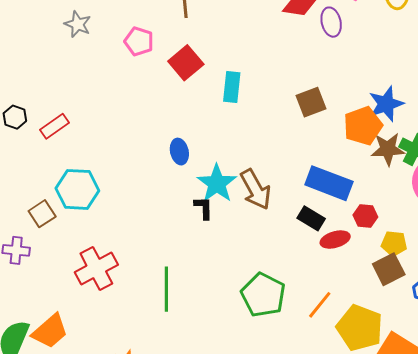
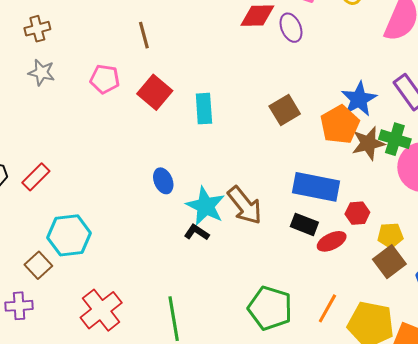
black L-shape: (204, 208) -> (197, 232), turned -45

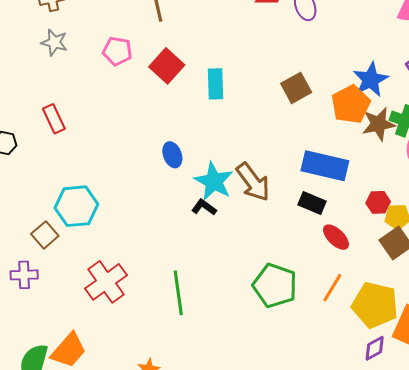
red rectangle: (36, 177) -> (54, 119), moved, turned -72
red hexagon: (357, 213) -> (378, 202), moved
red ellipse: (332, 241) -> (336, 237), moved, turned 68

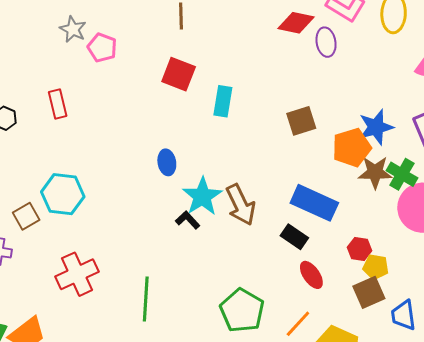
pink pentagon: (117, 51) -> (102, 48), moved
red square: (167, 66) -> (179, 74), turned -32

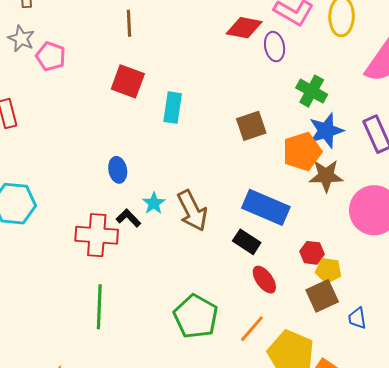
green cross: (402, 174) -> (312, 91), moved
cyan star: (202, 196) -> (154, 203), size x0.6
black L-shape: (188, 220) -> (128, 218), moved
red cross: (77, 274) -> (97, 235), moved, turned 30
blue trapezoid: (404, 315) -> (357, 318), size x0.7

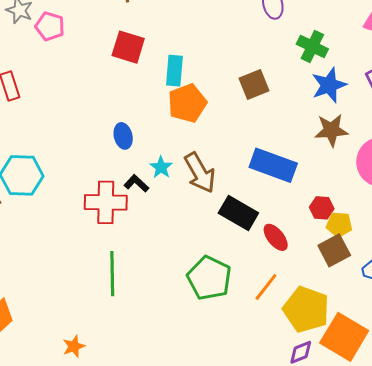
orange pentagon: (302, 151) -> (187, 103), moved
black rectangle: (247, 242) -> (238, 213), moved, size x1.4

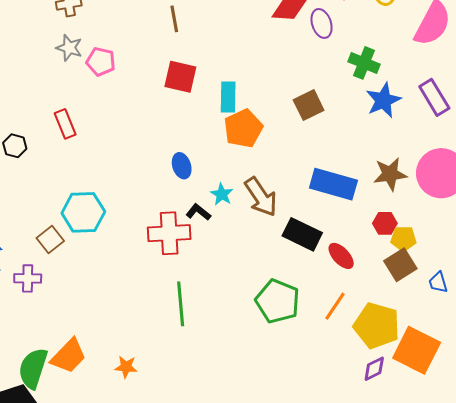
brown star: (331, 130) -> (390, 174), moved
orange star: (74, 346) -> (126, 367), moved, turned 30

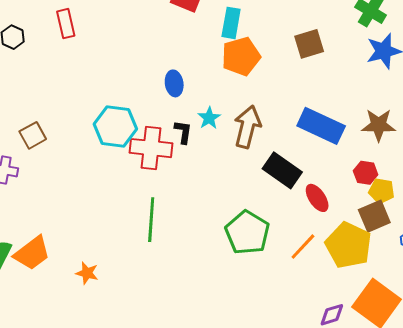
brown arrow: (261, 197) -> (247, 127), turned -141
cyan hexagon: (83, 212) -> (115, 126), moved
black L-shape: (198, 212) -> (183, 132), turned 50
yellow pentagon: (377, 326) -> (348, 245), moved

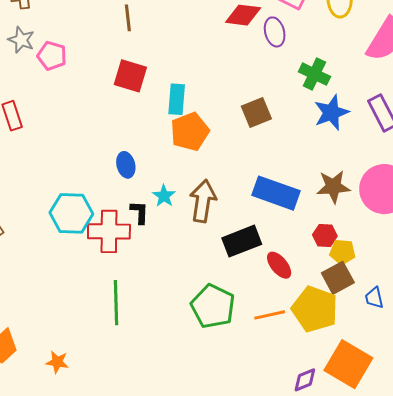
black rectangle: (282, 170) -> (242, 241), turned -51
orange line: (303, 247) -> (270, 315), turned 40

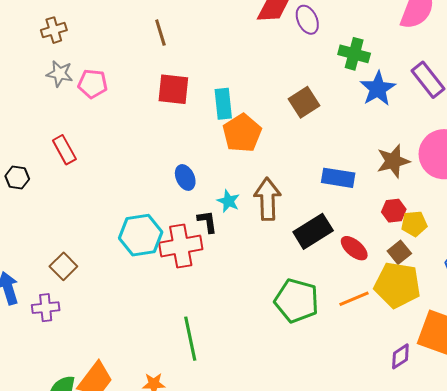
blue rectangle: (276, 193) -> (338, 178), size x0.7
brown square: (338, 278) -> (399, 252), moved, size x0.7
green line: (116, 303) -> (190, 339), moved

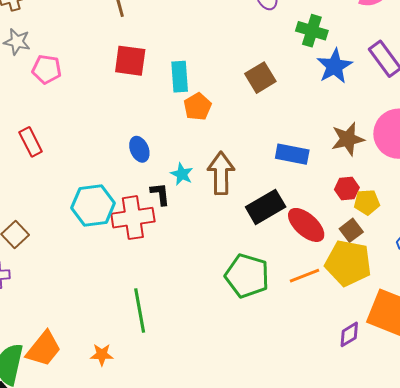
pink pentagon: (93, 84) -> (47, 69), moved
orange pentagon: (242, 133) -> (197, 107), size x0.7
red rectangle: (64, 150) -> (31, 142), moved
red ellipse: (354, 248) -> (306, 225), size x1.4

